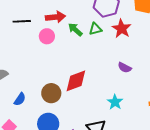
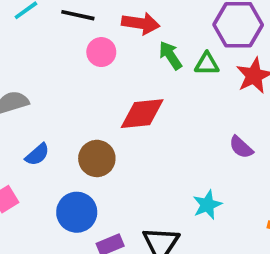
pink circle: (47, 36) -> (101, 52), moved
red diamond: (76, 81) -> (142, 114), moved

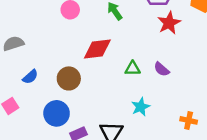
green triangle: (207, 64) -> (133, 69), moved

